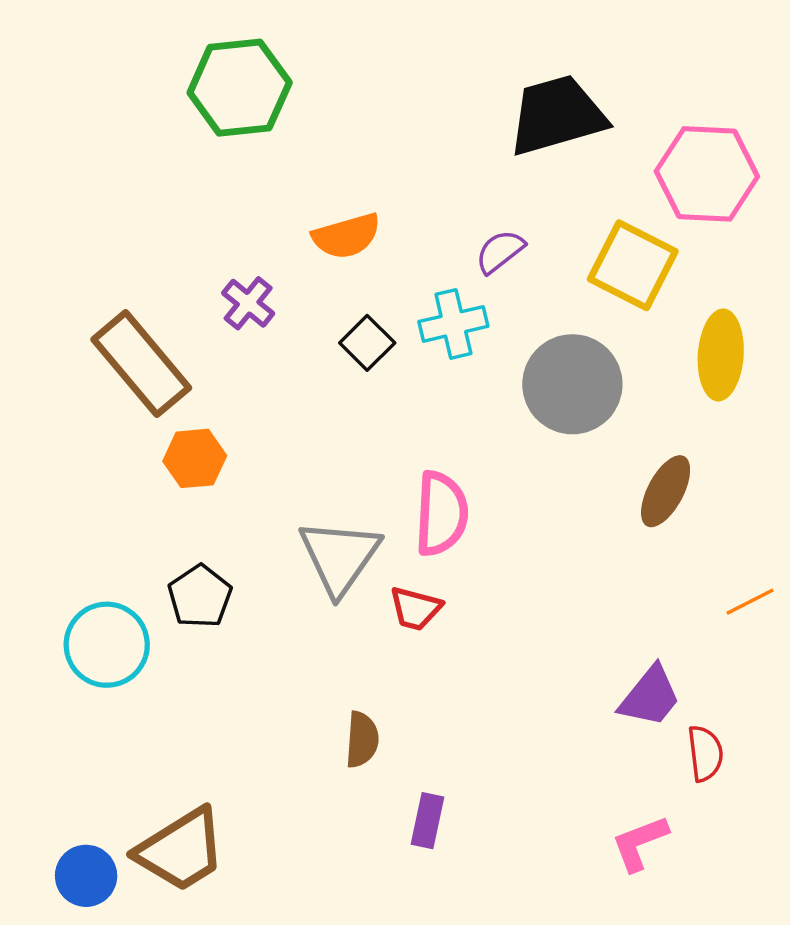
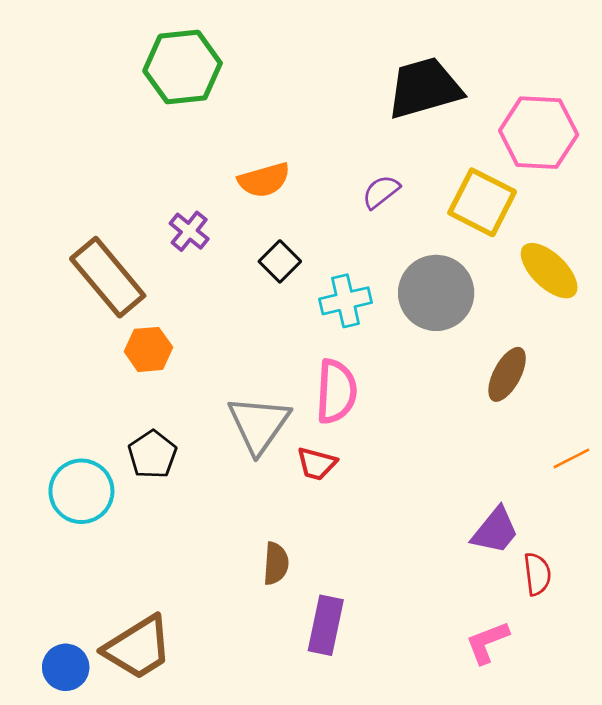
cyan cross: (453, 324) -> (345, 301), moved
yellow ellipse: (721, 355) -> (549, 271), turned -50
purple rectangle: (428, 821) -> (326, 625), size x1.4

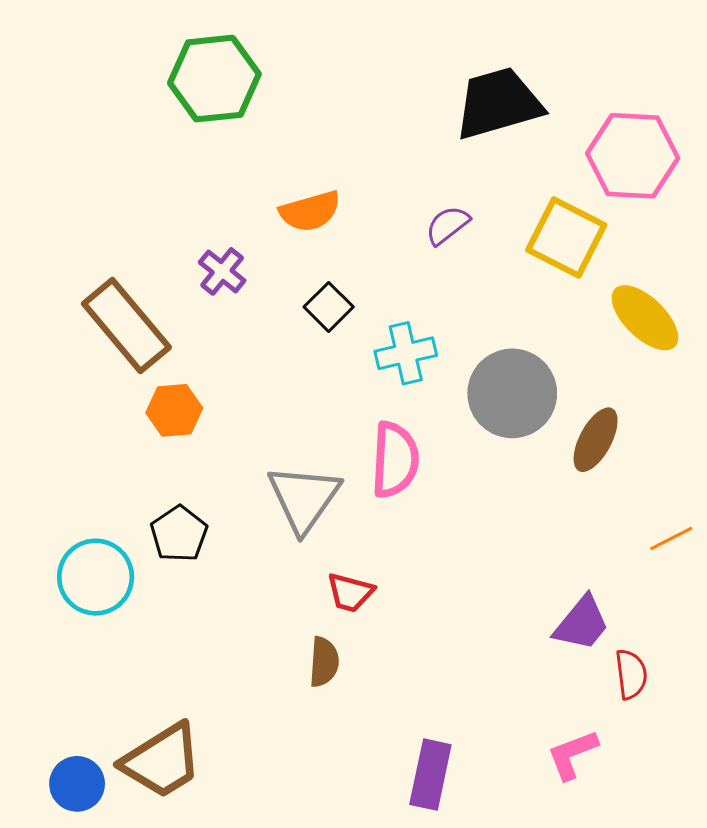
gray circle: (436, 293) -> (512, 393), moved
red trapezoid: (317, 464) -> (350, 592), moved
purple rectangle: (326, 625) -> (430, 775), moved

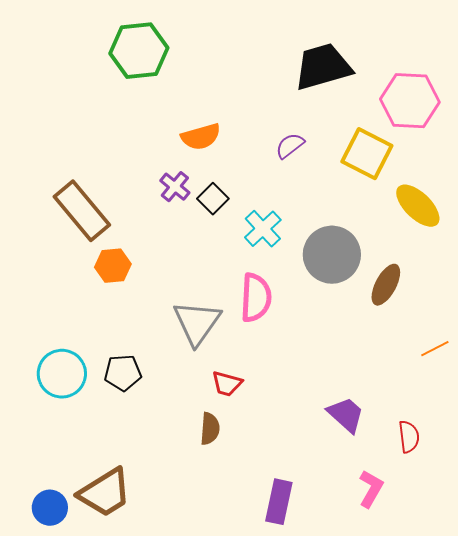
purple cross: (222, 271) -> (175, 187), moved
cyan cross: (406, 353) -> (263, 229), turned -30
black pentagon: (179, 534) -> (123, 373), moved, turned 30
purple trapezoid: (582, 623) -> (346, 415), moved, turned -87
pink L-shape: (572, 755) -> (371, 489), turned 141

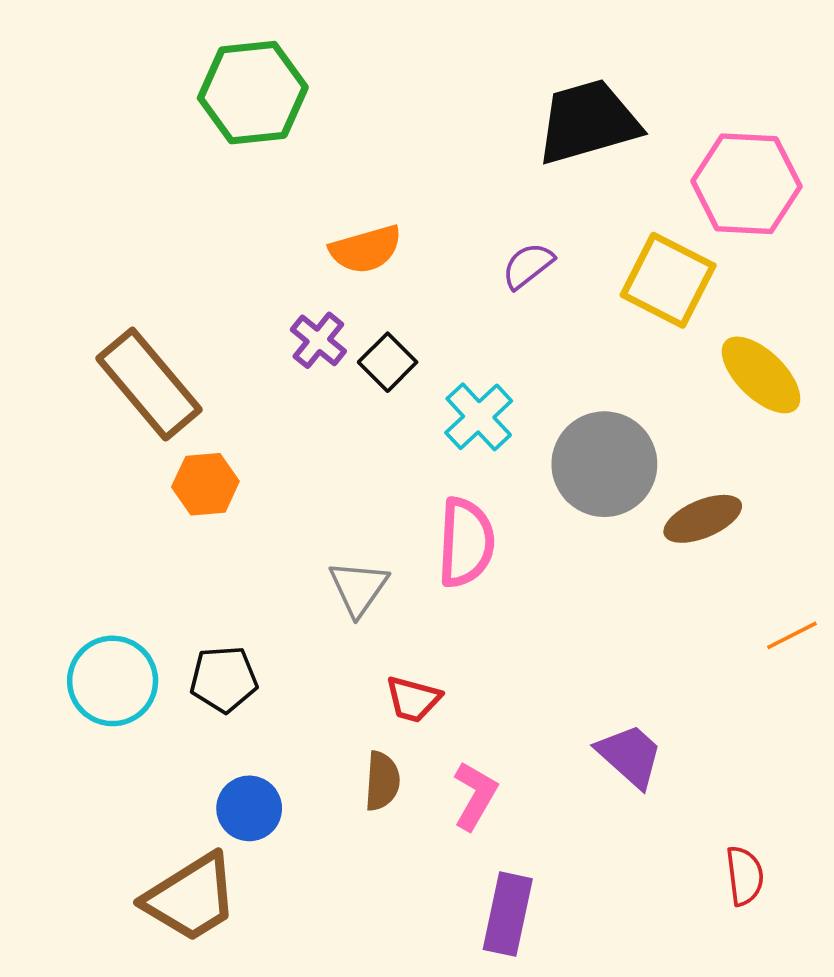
brown ellipse: (386, 285) -> (703, 519), turned 39
gray triangle: (197, 323) -> (358, 588), size x0.7
red semicircle: (409, 437) -> (745, 876), moved
pink L-shape: (371, 489) -> (475, 796), moved
blue circle: (50, 508) -> (249, 808), moved

